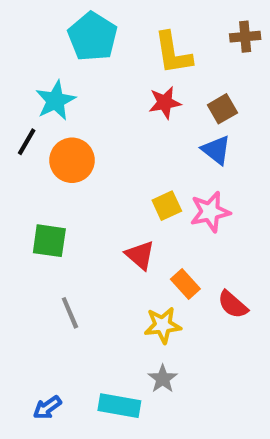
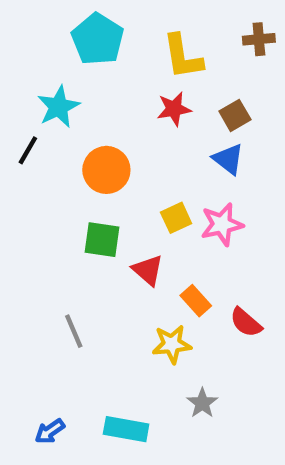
orange circle: (72, 160) -> (106, 170), moved
green square: (49, 241) -> (102, 240), moved
gray star: (163, 379) -> (202, 403), moved

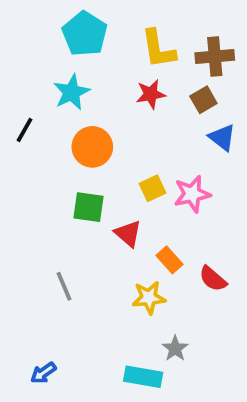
brown cross: (259, 39) -> (215, 56), moved, size x1.4
cyan star: (58, 107) -> (72, 92), moved
blue triangle: (228, 159) -> (222, 137), moved
cyan rectangle: (126, 429) -> (143, 377), moved

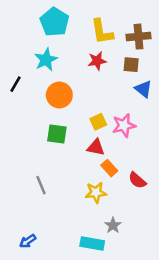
brown square: (203, 100) -> (131, 65), turned 35
red triangle: (128, 234) -> (96, 147), moved, turned -30

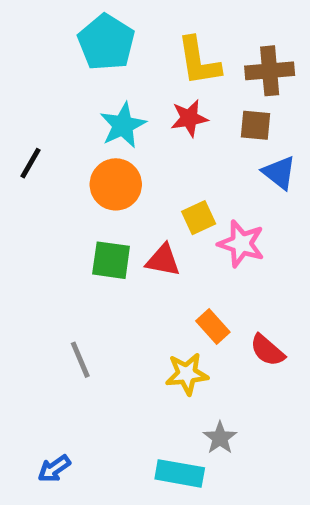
cyan star: (46, 60) -> (123, 125), moved
yellow square: (98, 122) -> (199, 218), moved
pink star: (124, 125) -> (241, 244), turned 30
red triangle: (96, 147) -> (163, 260), moved

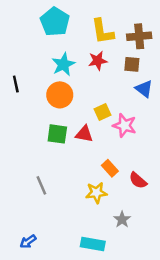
black line: (30, 163) -> (16, 84), turned -42
gray star: (220, 438) -> (122, 219), moved

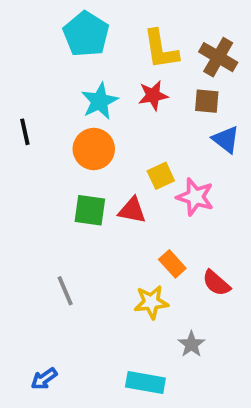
brown cross: (139, 36) -> (218, 57), turned 35

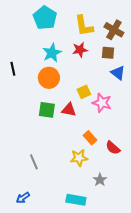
gray line: (65, 291) -> (34, 162), moved

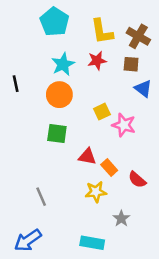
red triangle: (69, 110) -> (87, 157), moved
blue arrow: (23, 198) -> (28, 240), size x1.6

